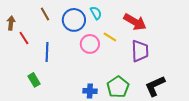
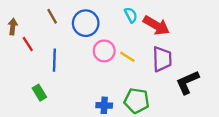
cyan semicircle: (96, 13) -> (131, 15), moved
yellow line: (110, 37) -> (127, 57), moved
black L-shape: (155, 86) -> (188, 82), moved
green pentagon: (118, 87) -> (137, 101), turned -30

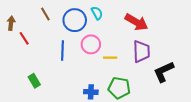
cyan semicircle: (131, 15) -> (97, 13), moved
yellow line: (127, 57) -> (110, 58), moved, turned -32
blue line: (54, 60) -> (63, 50), moved

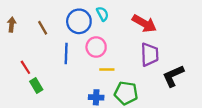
brown line: (45, 14) -> (43, 28), moved
red line: (24, 38) -> (25, 67), moved
yellow line: (110, 58) -> (107, 69), moved

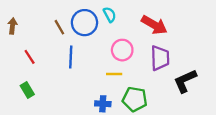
brown line: (43, 28) -> (59, 27), moved
pink circle: (96, 47) -> (122, 50), moved
red line: (25, 67) -> (30, 57), moved
green rectangle: (36, 86) -> (27, 90), moved

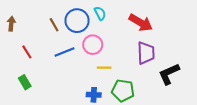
pink circle: (122, 50) -> (93, 45), moved
blue line: (71, 57) -> (64, 52), turned 66

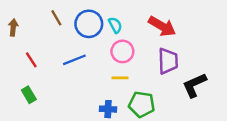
cyan semicircle: (100, 13) -> (115, 25), moved
brown line: (54, 25) -> (56, 18), moved
pink circle: (93, 45) -> (122, 51), moved

